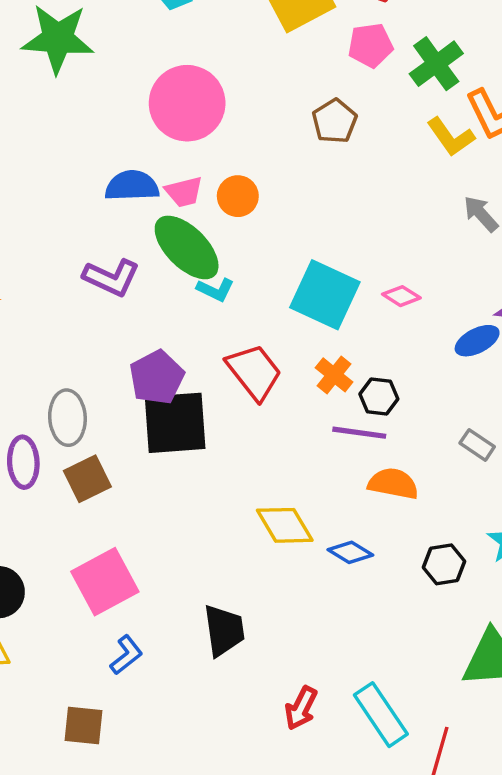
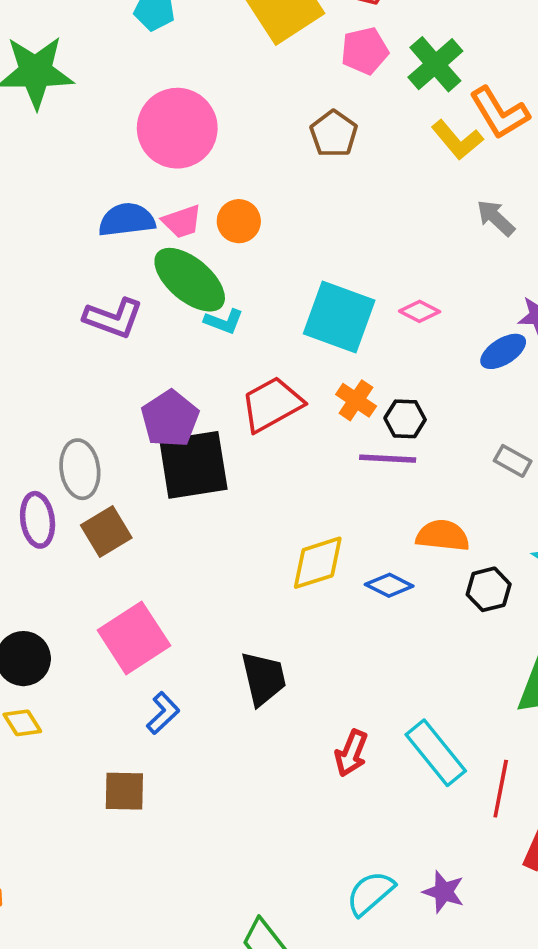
red trapezoid: (254, 372) -> (272, 404), turned -76
orange semicircle: (393, 484) -> (443, 536), moved
yellow diamond: (285, 525) -> (318, 563), turned -72

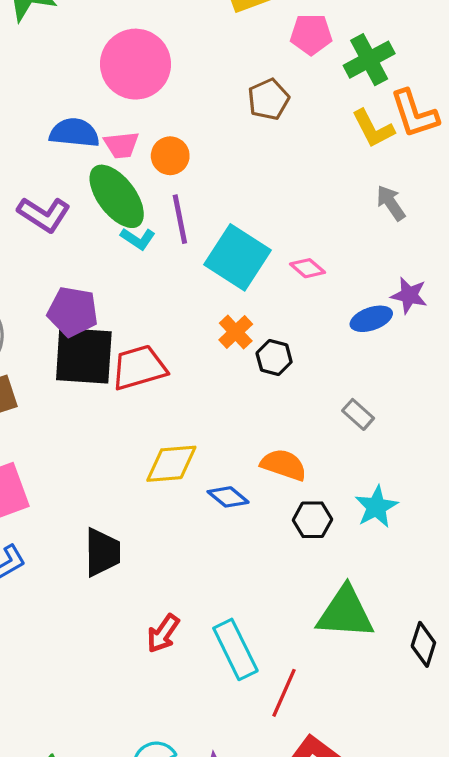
red trapezoid: (272, 404) -> (139, 368), moved
purple pentagon: (170, 419) -> (73, 312), turned 30
purple line: (388, 459) -> (180, 219), moved, turned 63

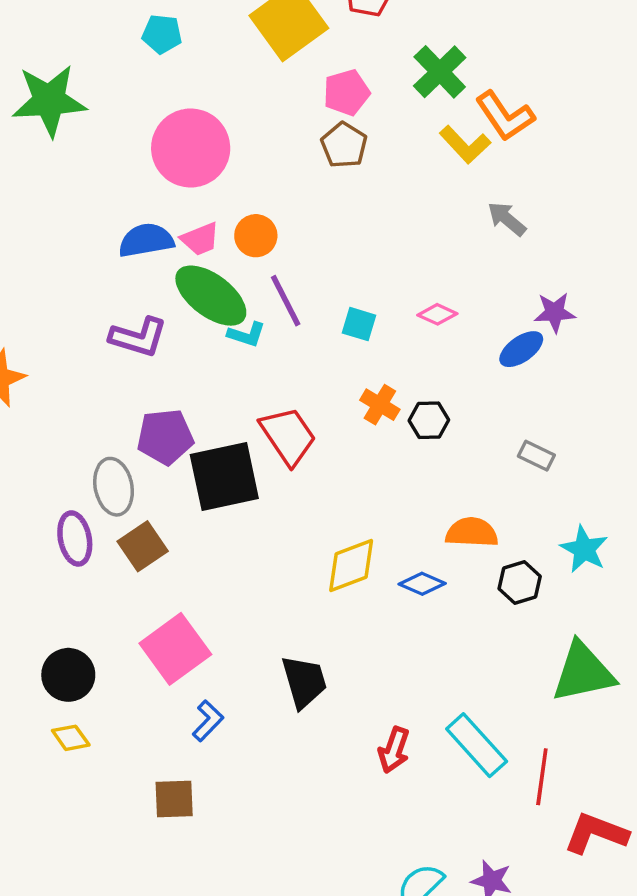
pink pentagon: (311, 34) -> (346, 92), moved
cyan square: (237, 257) -> (359, 324), size x0.5
purple pentagon: (73, 312) -> (165, 437), moved
red trapezoid: (139, 368) -> (288, 436), moved, turned 88

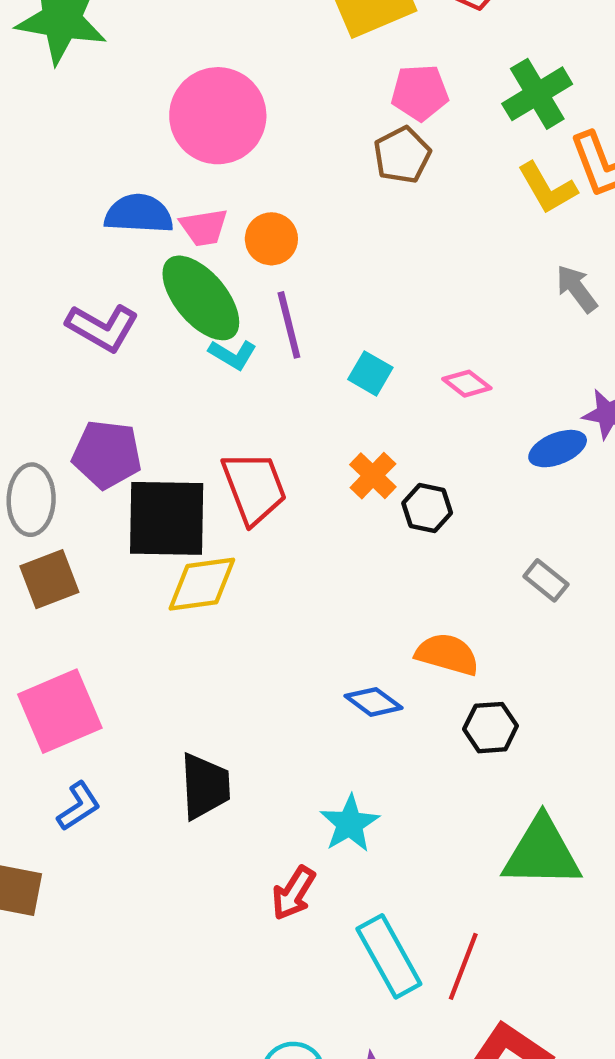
cyan star: (584, 549) -> (350, 824), moved
yellow diamond: (351, 566) -> (202, 584), moved
cyan rectangle: (477, 745) -> (389, 956), moved

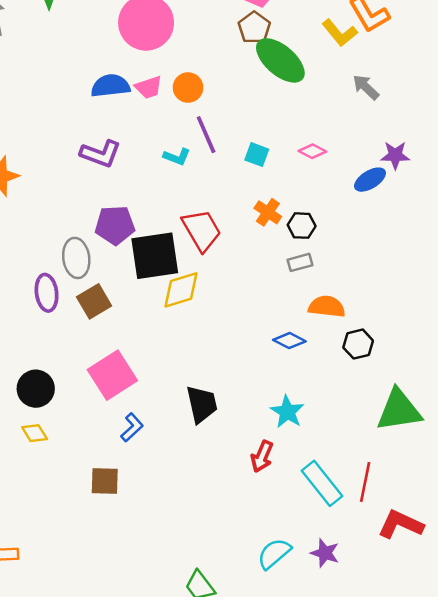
green ellipse: (201, 298) -> (280, 60), moved
gray rectangle: (546, 580) -> (300, 262), moved, turned -45

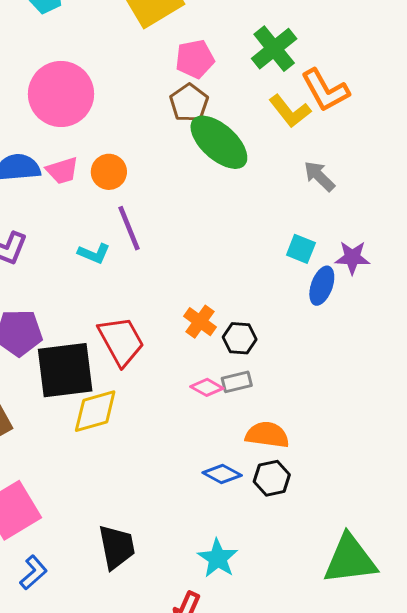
pink diamond: (312, 151) -> (207, 387), moved
cyan square: (257, 155) -> (301, 249), moved
blue ellipse: (370, 180) -> (322, 286), turned -40
black hexagon: (358, 344) -> (272, 478), moved

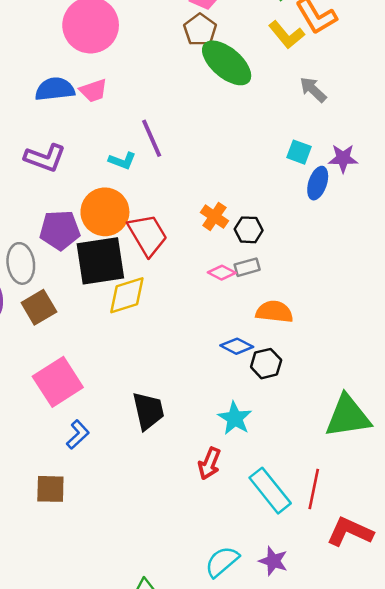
orange circle: (109, 172) -> (105, 212), moved, size x1.6
black hexagon: (272, 478) -> (266, 364), moved

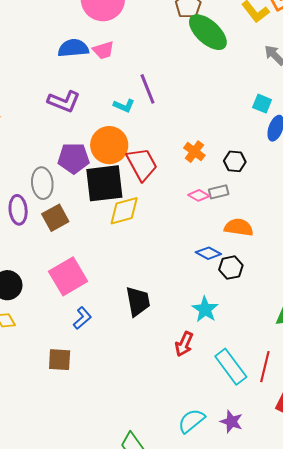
black hexagon: (249, 230) -> (235, 161), moved

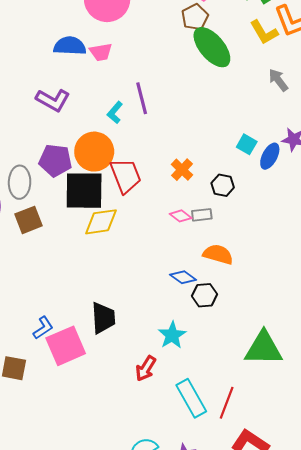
cyan square: (262, 104) -> (247, 144), moved
cyan L-shape: (124, 106) -> (115, 112), turned 100
pink square: (68, 276) -> (66, 346), moved

